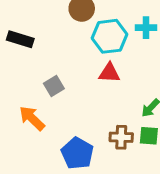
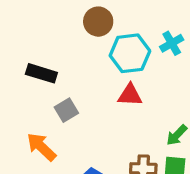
cyan cross: (146, 28) -> (172, 43), turned -30
black rectangle: (20, 39) -> (41, 73), moved

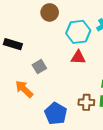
brown circle: (98, 22) -> (50, 12), moved
black rectangle: (41, 73) -> (13, 44), moved

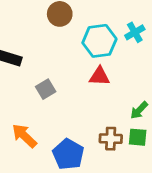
orange arrow: (24, 89) -> (24, 136), moved

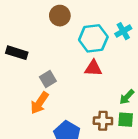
orange arrow: (24, 136) -> (39, 103), moved, turned -100

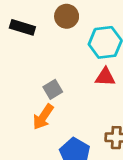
black rectangle: (17, 53) -> (22, 27), moved

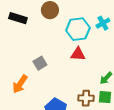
orange arrow: (43, 117) -> (20, 84), moved

